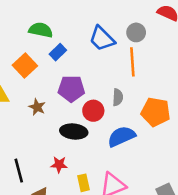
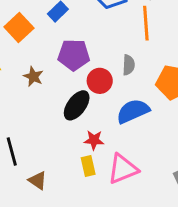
black ellipse: (74, 132) -> (77, 105), turned -60
red star: (59, 165) -> (94, 140), moved

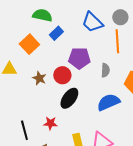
purple pentagon: (74, 55) -> (79, 58), moved
red circle: (100, 81) -> (62, 75), moved
red star: (94, 140) -> (50, 123), moved

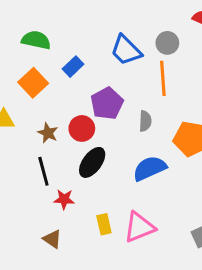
green semicircle: (42, 15) -> (36, 40), moved
purple pentagon: (79, 58) -> (107, 103), turned -30
black line: (24, 130) -> (43, 171), moved

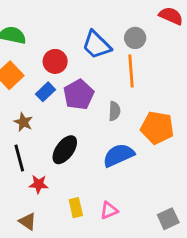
blue rectangle: (73, 67) -> (45, 92), moved
red circle: (82, 128) -> (55, 61), moved
pink triangle: (139, 227) -> (109, 210), size x0.6

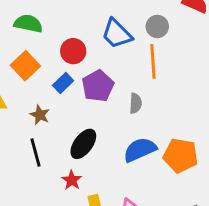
orange pentagon: (157, 128) -> (180, 155), moved
red star: (39, 184) -> (72, 180), moved, turned 30

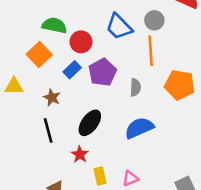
green semicircle: (28, 24) -> (54, 25), moved
orange pentagon: (180, 155) -> (180, 85), moved

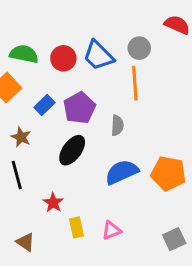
red circle: (81, 42) -> (63, 58), moved
orange pentagon: (180, 85) -> (168, 174), moved
black ellipse: (90, 123) -> (72, 150), moved

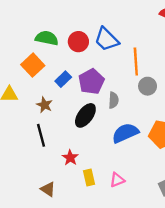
gray circle: (139, 48) -> (148, 86), moved
gray semicircle: (117, 125) -> (114, 100), moved

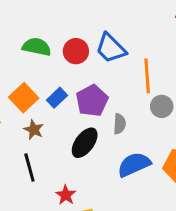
orange square: (33, 65) -> (24, 98), moved

